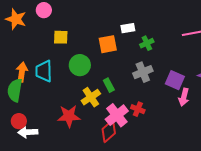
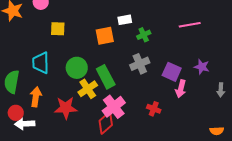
green circle: (80, 65) -> (77, 68), moved
orange arrow: (22, 72) -> (36, 97), moved
green rectangle: (109, 85) -> (106, 77), size x1.6
red cross: (138, 109) -> (154, 109), moved

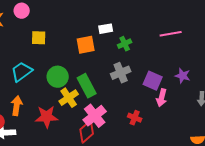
cyan trapezoid: (41, 63) -> (22, 72), turned 55

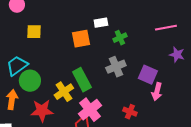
purple star: (183, 76) -> (177, 55), moved
green circle: (58, 77) -> (30, 81), moved

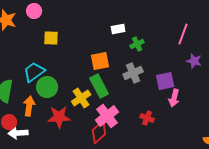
pink line: (166, 28) -> (183, 34), turned -60
orange square: (81, 39) -> (100, 61), moved
purple square: (148, 75) -> (165, 81), turned -36

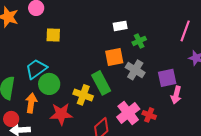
orange square: (100, 61) -> (114, 57), moved
gray cross: (133, 73) -> (135, 70), turned -36
yellow cross: (81, 98) -> (83, 95), turned -36
pink cross: (107, 116) -> (128, 113), moved

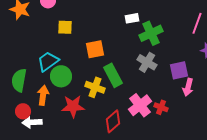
green cross: (139, 41) -> (151, 33), size x1.6
orange square: (114, 57) -> (95, 49), moved

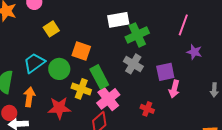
white rectangle: (132, 18) -> (118, 20), size x1.5
yellow square: (65, 27) -> (51, 29), turned -35
orange square: (95, 49) -> (81, 51), turned 30
green circle: (61, 76) -> (59, 69), moved
pink cross: (140, 105) -> (108, 99), moved

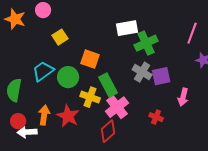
purple square: (165, 72) -> (161, 76), moved
orange arrow: (29, 97) -> (44, 115), moved
red star: (59, 108) -> (68, 116), turned 30

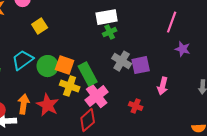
green cross: (146, 43) -> (110, 32), moved, size x0.6
orange square: (90, 59) -> (65, 65), moved

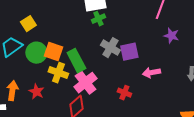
yellow square: (40, 26) -> (28, 24), moved
pink arrow: (163, 86) -> (151, 73), turned 66
red star: (48, 105) -> (36, 92), size x0.7

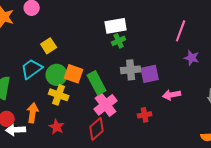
gray cross: (110, 48) -> (131, 70), turned -36
yellow cross: (58, 73) -> (59, 95), moved
red star: (36, 92) -> (57, 127), moved
red cross: (124, 93) -> (145, 115), turned -32

